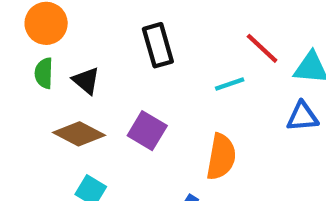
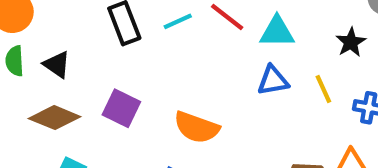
cyan line: (230, 84) -> (178, 21), moved
orange semicircle: (221, 157) -> (197, 127), turned 105

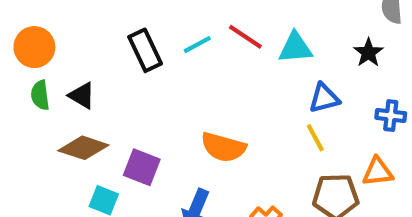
blue triangle: (273, 80) -> (324, 98), moved
yellow line: (323, 89) -> (315, 138), moved
purple square: (121, 108) -> (142, 167), moved

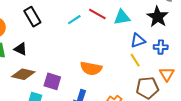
black rectangle: (145, 50) -> (32, 17), moved
black star: (368, 53) -> (158, 17), size x1.5
blue cross: (391, 116) -> (161, 47), moved
orange triangle: (378, 172) -> (167, 74), turned -49

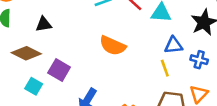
black triangle: (20, 49) -> (44, 24), moved, turned -48
orange semicircle: (91, 68) -> (113, 46), moved

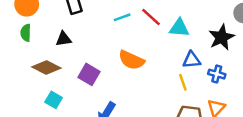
purple square: (59, 70) -> (89, 74), moved

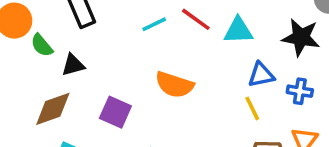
green semicircle: (26, 33) -> (42, 45), moved, turned -35
black star: (222, 37) -> (301, 37), turned -30
brown diamond: (46, 67) -> (53, 109), turned -40

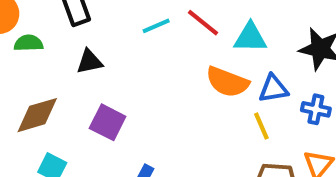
green semicircle: (42, 45) -> (28, 43), turned 125
black triangle: (73, 65) -> (89, 62), moved
orange semicircle: (174, 85) -> (227, 82), moved

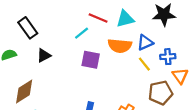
cyan line: (156, 26) -> (82, 33), moved
blue cross: (316, 109) -> (168, 57), moved
purple square: (108, 122) -> (91, 60), moved

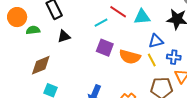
orange semicircle: (120, 46) -> (130, 57), moved

